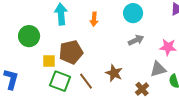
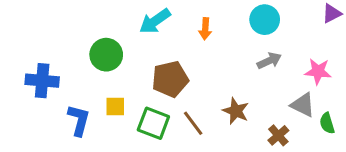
cyan arrow: (61, 14) -> (155, 21), turned -120
yellow square: (49, 61) -> (115, 106), moved
gray triangle: (158, 69) -> (303, 105), turned 42

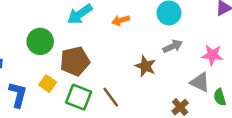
orange arrow: (205, 29) -> (121, 20), turned 70
brown pentagon: (170, 79) -> (75, 61), moved
yellow square: (115, 106) -> (48, 84), turned 35
brown star: (236, 111) -> (145, 66), moved

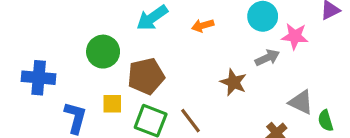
pink star: (212, 55) -> (295, 36), moved
yellow square: (48, 84) -> (112, 104), turned -35

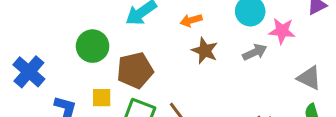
blue cross: (39, 78) -> (29, 72), turned 36
brown star: (233, 82) -> (205, 51), moved
gray triangle: (301, 102) -> (309, 78), moved

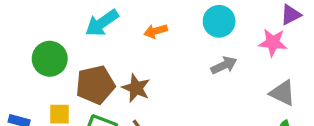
pink star: (282, 31) -> (273, 42), moved
brown star: (205, 51) -> (136, 88), moved

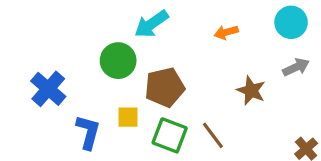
cyan arrow: (102, 23) -> (151, 24), moved
brown star: (136, 88) -> (251, 91), moved

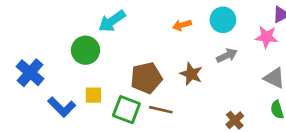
orange arrow: (226, 32) -> (182, 25), moved
brown pentagon: (165, 87) -> (146, 78), moved
blue L-shape: (88, 132) -> (62, 107), turned 120
brown line: (213, 135) -> (161, 110), turned -40

